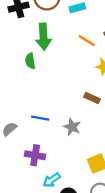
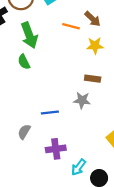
gray star: (72, 127) -> (82, 100), moved

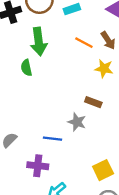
blue line: (50, 112) -> (53, 139), moved

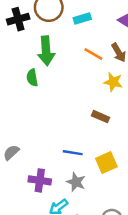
gray star: (77, 122) -> (76, 182), moved
blue line: (53, 139) -> (73, 153), moved
yellow square: (103, 170) -> (106, 163), moved

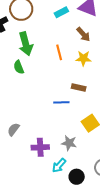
cyan rectangle: (82, 18) -> (61, 12), moved
orange line: (93, 54) -> (59, 52), moved, turned 56
blue line: (73, 153) -> (61, 102), moved

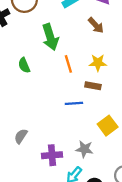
green arrow: (26, 44) -> (50, 37), moved
orange line: (59, 52) -> (68, 64), moved
yellow star: (83, 58) -> (98, 63), moved

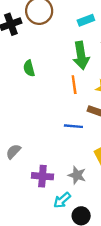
green arrow: (50, 37) -> (81, 55), moved
green semicircle: (24, 65) -> (29, 68), moved

